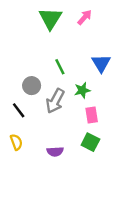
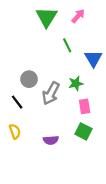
green line: (60, 67) -> (67, 45), moved

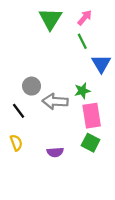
green line: (67, 45) -> (82, 41), moved
gray arrow: (51, 93) -> (55, 101), turned 65
pink rectangle: (85, 106) -> (92, 116), size x1.5

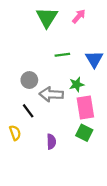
green line: (82, 41) -> (62, 55), moved, turned -72
black line: (19, 111) -> (28, 111), moved
purple semicircle: (55, 152) -> (51, 142), turned -88

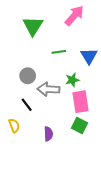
pink arrow: (79, 16) -> (74, 16), size x1.5
green triangle: (47, 17) -> (33, 26), moved

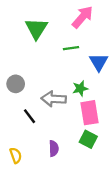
green line: (59, 52) -> (71, 48), moved
gray circle: (28, 76) -> (16, 84), moved
yellow semicircle: (14, 126) -> (16, 155), moved

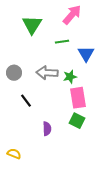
gray arrow: (54, 99) -> (47, 73), moved
yellow semicircle: (16, 155) -> (14, 154), moved, turned -48

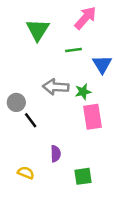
gray circle: (14, 73) -> (16, 102), moved
green square: (77, 121) -> (83, 176), moved, turned -35
yellow semicircle: (14, 154) -> (26, 173), moved

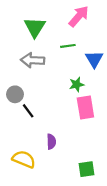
gray arrow: (56, 87) -> (33, 60), moved
yellow semicircle: (26, 173) -> (24, 159), size x1.5
green square: (83, 176) -> (86, 169), moved

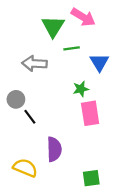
pink arrow: (79, 16) -> (83, 17), turned 80
green triangle: (35, 27) -> (53, 26), moved
purple semicircle: (51, 142) -> (54, 149), size x1.5

